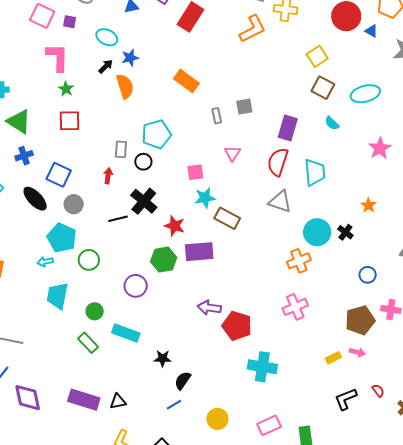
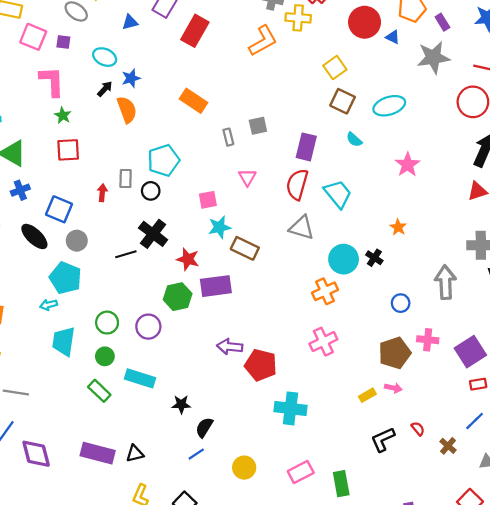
cyan trapezoid: (315, 172) -> (338, 194), turned -32
red arrow: (108, 176) -> (102, 193), moved
green circle: (89, 260) -> (107, 323), moved

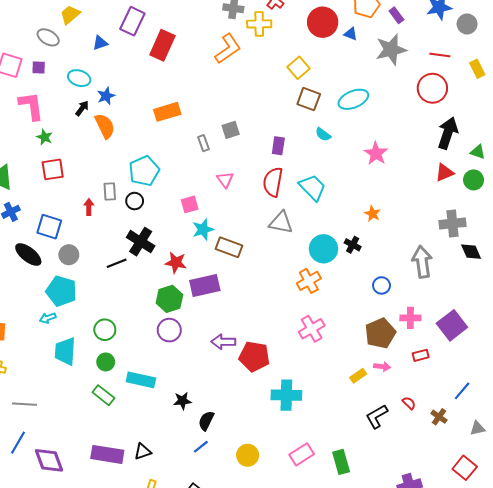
orange rectangle: (194, 101) -> (167, 112), turned -45
purple rectangle: (306, 147) -> (278, 146), size x0.7
purple circle: (148, 327) -> (169, 330), moved
red rectangle: (478, 384) -> (421, 355), moved

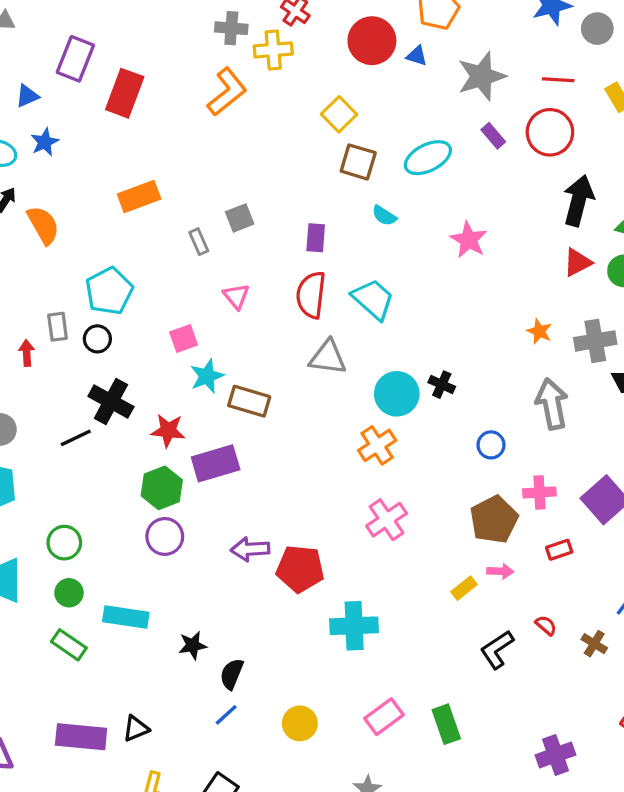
purple rectangle: (396, 15) -> (493, 136), moved
blue star: (106, 96) -> (45, 142), moved
orange star: (373, 214) -> (539, 331), moved

